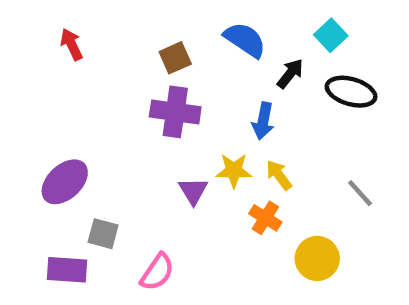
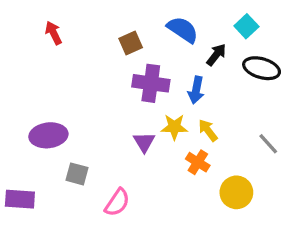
purple cross: (175, 112) -> (151, 83), moved
purple ellipse: (65, 182) -> (48, 135), turned 36
purple rectangle: (67, 270) -> (20, 199), moved

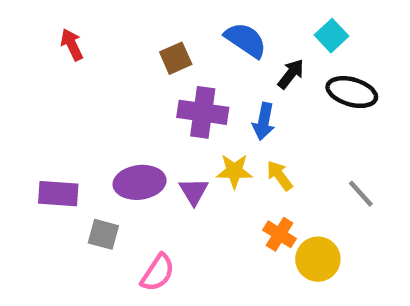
purple ellipse: (48, 135) -> (140, 182), moved
orange cross: (198, 162) -> (280, 234), moved
purple rectangle: (20, 199) -> (58, 194), moved

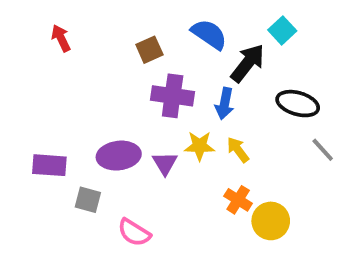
black arrow: (291, 74) -> (248, 63), size x1.5
black ellipse: (352, 92) -> (298, 104), moved
gray line: (361, 194) -> (323, 150), moved
pink semicircle: (158, 273) -> (134, 233), turned 88

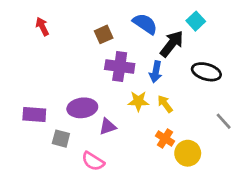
gray line: (323, 150) -> (224, 121), moved
purple triangle: (165, 163) -> (108, 127), moved, turned 42

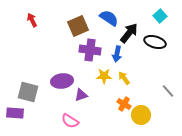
cyan square: (196, 21) -> (160, 16), moved
brown square: (104, 34) -> (78, 26), size x1.5
black ellipse: (206, 72) -> (155, 42), moved
purple rectangle: (34, 115) -> (15, 113), moved
gray square: (61, 139) -> (28, 92), moved, size x1.5

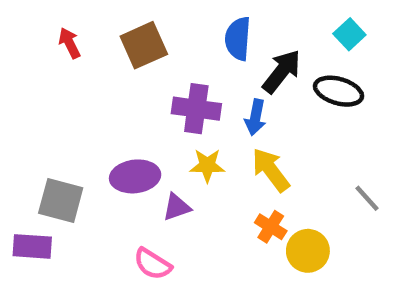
blue semicircle: (109, 18) -> (238, 39), turned -120
brown square: (78, 26) -> (144, 45), moved
yellow star: (104, 76) -> (207, 166), moved
yellow arrow: (124, 78) -> (271, 170), size x1.5

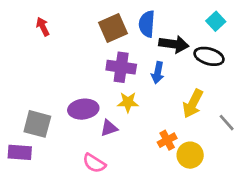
brown square: (144, 45) -> (113, 28), moved
black arrow: (282, 71) -> (174, 44), turned 60
yellow arrow: (271, 170) -> (193, 104), moved, turned -116
orange cross: (271, 227) -> (167, 140), turned 30

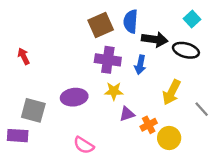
red arrow: (43, 27) -> (24, 56), moved
purple triangle: (109, 128) -> (127, 114), moved

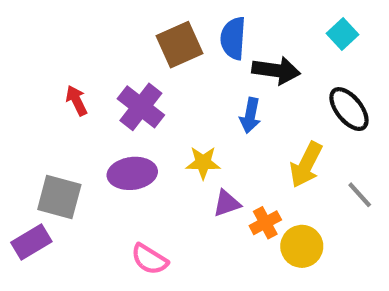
black ellipse: (186, 50) -> (349, 109), moved, turned 35
red arrow: (24, 56) -> (76, 100), moved
purple cross: (108, 60) -> (141, 107), moved, turned 30
purple rectangle: (18, 136) -> (31, 242), turned -35

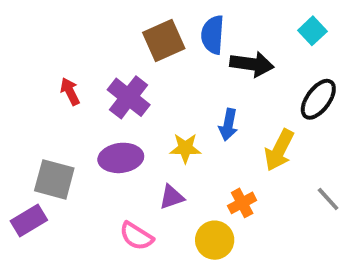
black ellipse: (349, 109) -> (318, 99), turned 75
blue arrow: (250, 115) -> (228, 125), moved
gray line: (360, 195) -> (328, 199), moved
purple triangle: (227, 203) -> (172, 197), moved
yellow circle: (302, 246) -> (215, 240), moved

